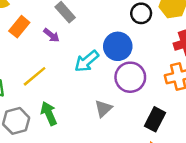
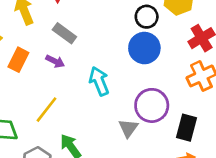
blue circle: (118, 46) -> (144, 48), moved
cyan arrow: (87, 61) -> (99, 81), turned 120
purple circle: (130, 77) -> (152, 105), moved

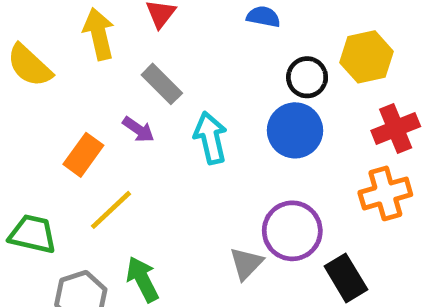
orange rectangle: (18, 60) -> (83, 155), moved
cyan arrow: (99, 81) -> (210, 138), moved
black rectangle: (186, 128) -> (346, 278), turned -55

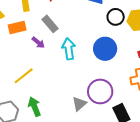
black circle: (307, 77) -> (116, 17), moved
orange rectangle: (83, 155) -> (17, 27), moved, turned 36

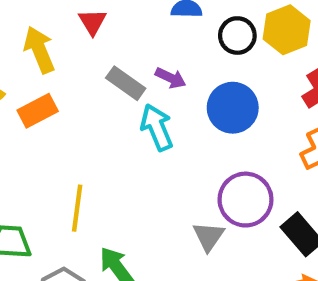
gray rectangle: (50, 24) -> (126, 83), moved
purple arrow: (38, 43) -> (171, 78), moved
yellow line: (24, 76) -> (77, 208), turned -30

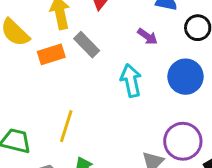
purple arrow: (171, 78) -> (147, 36), moved
gray rectangle: (126, 83) -> (87, 45), moved

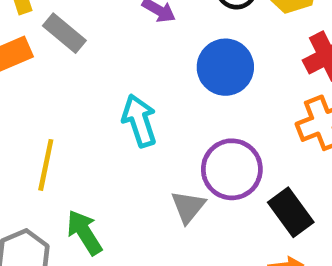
cyan arrow: (131, 81) -> (139, 121), moved

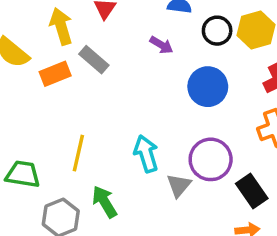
cyan arrow: (139, 121) -> (146, 154), moved

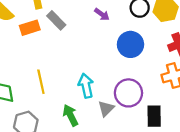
yellow line: (78, 153) -> (41, 82), turned -30
black rectangle: (252, 191) -> (154, 116), turned 30
green arrow: (105, 202) -> (70, 115), moved

